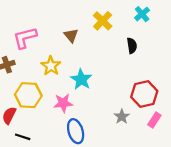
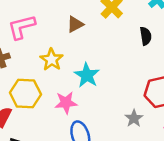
brown triangle: (71, 35) -> (75, 24), turned 42

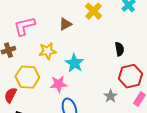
black semicircle: (146, 36) -> (119, 49), moved
yellow star: (52, 60) -> (47, 51), turned 30

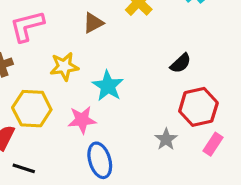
black semicircle: (119, 49) -> (181, 63), turned 56

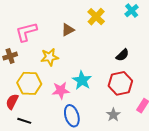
cyan star: (108, 86) -> (82, 80), moved
red hexagon: (198, 107) -> (120, 83), moved
gray star: (166, 139) -> (113, 115), moved

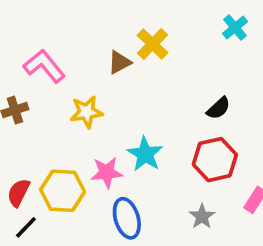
yellow cross: (96, 17) -> (152, 44), moved
pink L-shape: (26, 32) -> (44, 66), turned 65
yellow hexagon: (29, 83) -> (63, 191), moved
black line: (24, 121) -> (26, 227), moved, turned -64

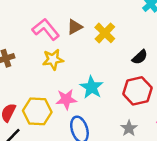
yellow cross: (152, 44) -> (105, 33), moved
pink L-shape: (44, 66) -> (46, 29), moved

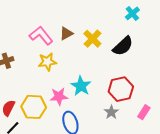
black semicircle: (140, 57) -> (123, 46), moved, size x1.5
gray star: (129, 128) -> (111, 112), moved

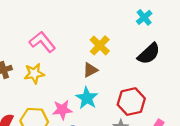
brown triangle: (66, 33) -> (90, 70), moved
black semicircle: (123, 46) -> (149, 54), moved
yellow star: (47, 62) -> (34, 73), moved

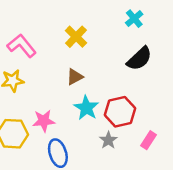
yellow cross: (100, 45) -> (76, 37), moved
cyan star: (87, 98) -> (86, 108), moved

